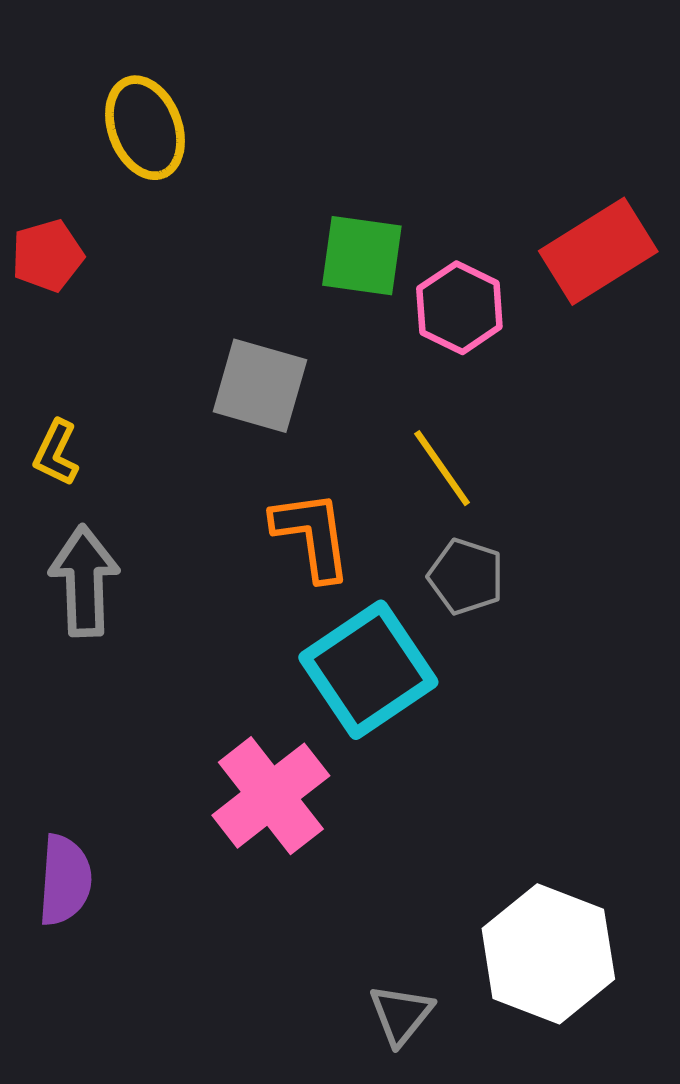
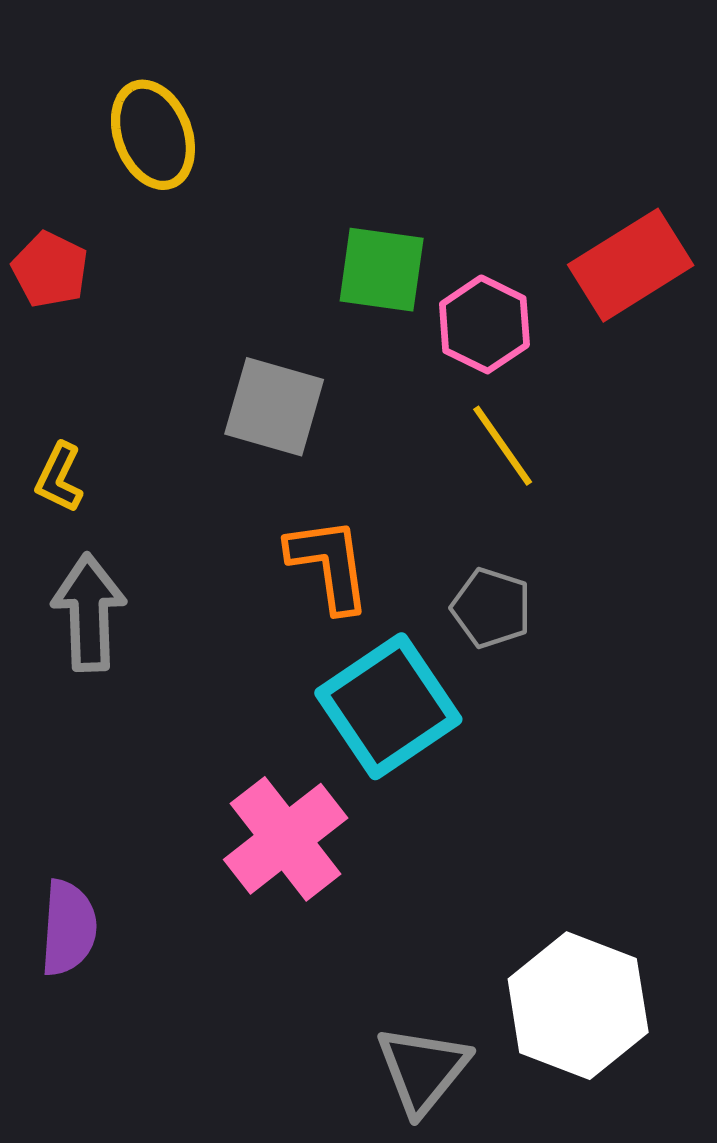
red pentagon: (47, 256) -> (50, 270), turned -30
yellow line: (442, 468) -> (503, 446), moved
gray triangle: (401, 1015) -> (423, 1070), size x1.4

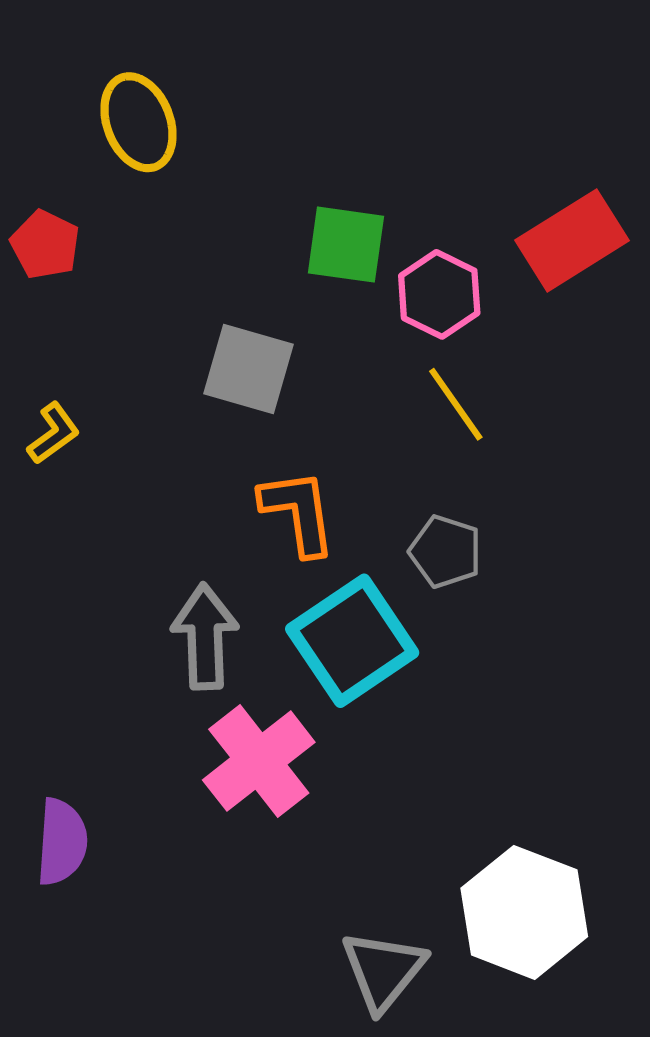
yellow L-shape: (59, 478) -> (53, 433), turned -152
gray arrow: (89, 612) -> (205, 637), moved

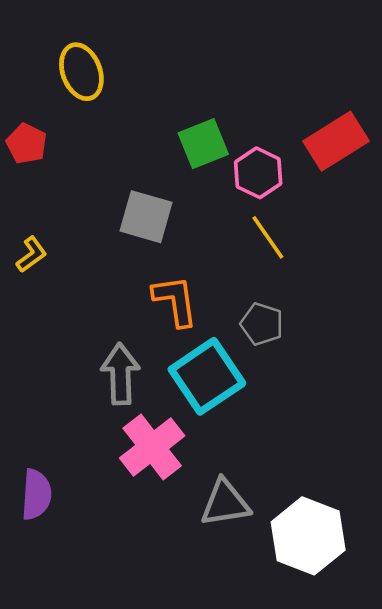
green square: (346, 245) -> (203, 144), turned -30
gray triangle: (383, 970) -> (225, 503), moved, turned 42

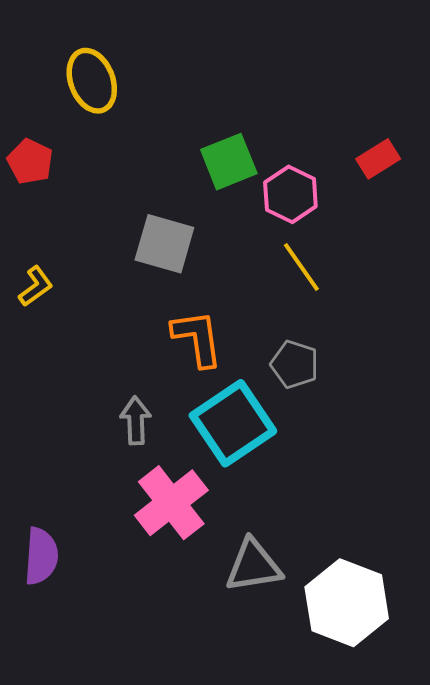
red rectangle: (336, 141) -> (378, 159), size x0.6
gray arrow: (120, 374) -> (136, 420), size x0.7

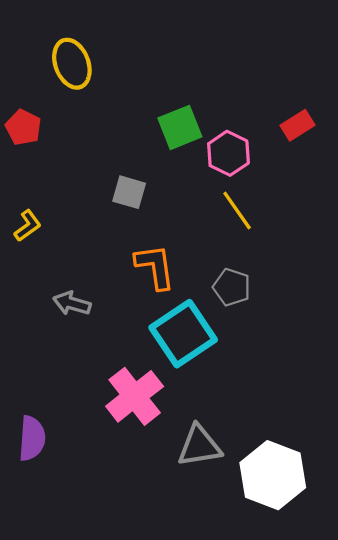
gray square: (164, 244) -> (129, 192), size x0.7
gray arrow: (136, 420) -> (72, 303), moved, turned -72

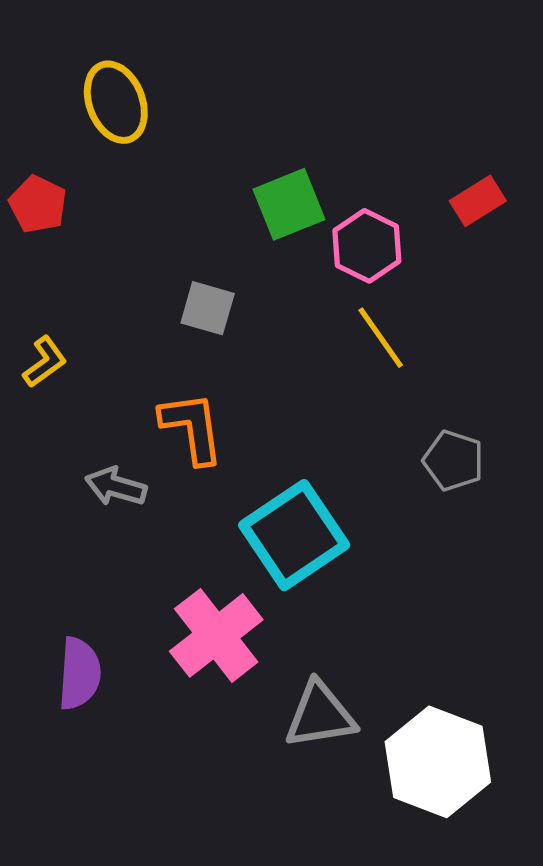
orange L-shape: (155, 267) -> (192, 428), moved
gray pentagon: (232, 287) -> (453, 461), moved
purple semicircle: (32, 438) -> (79, 674), moved

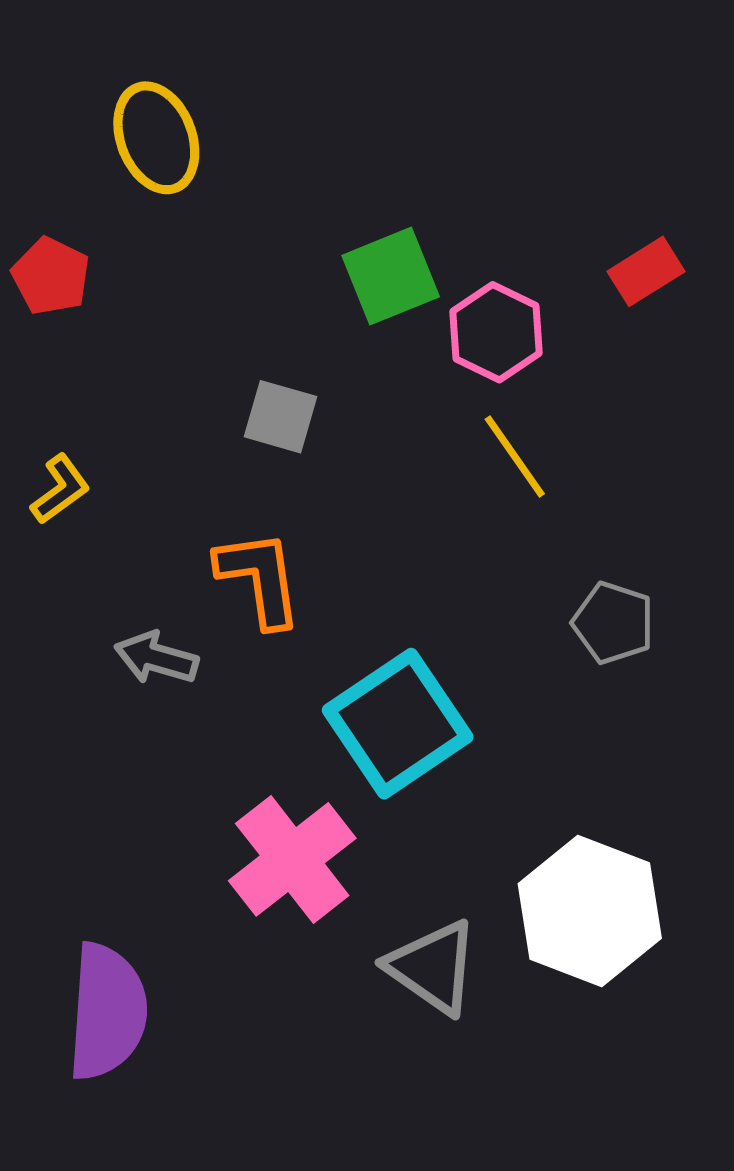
purple semicircle: (79, 674) -> (107, 1012), moved, size x1.4
gray triangle: (320, 715) -> (433, 967), turned 44
white hexagon: (438, 762) -> (590, 911), moved

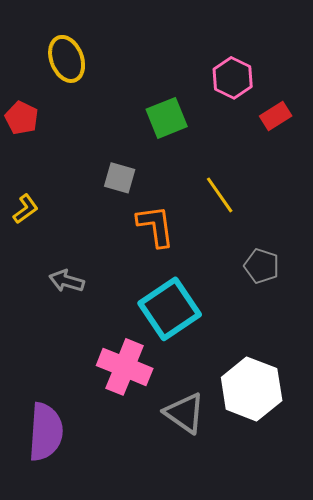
pink hexagon: (496, 332) -> (233, 78), moved
orange L-shape: (259, 578) -> (156, 226), moved
pink cross: (292, 859) -> (125, 367), turned -30

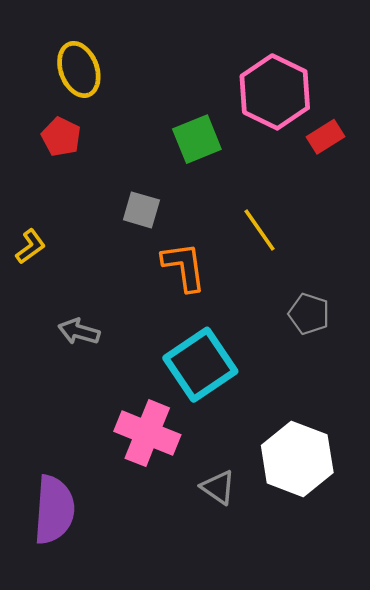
pink hexagon: (233, 78) -> (275, 92), size x1.5
red pentagon: (22, 118) -> (61, 137), moved
gray triangle: (185, 413) -> (218, 487), size x0.7

